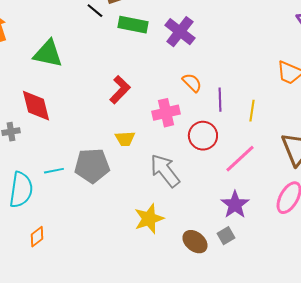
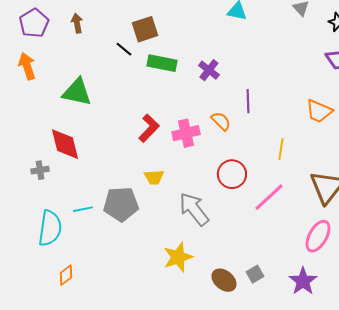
purple cross: (180, 32) -> (209, 70), size x0.7
purple line: (220, 100) -> (248, 101), moved
pink cross: (166, 113) -> (186, 133), moved
purple star: (235, 205) -> (303, 281), moved

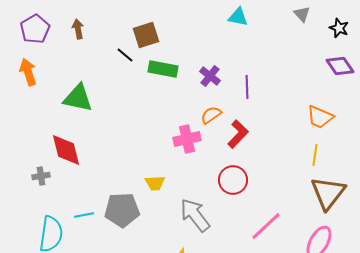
purple line: (248, 101) -> (247, 87), moved
orange semicircle: (221, 121) -> (211, 115), moved, turned -80
red L-shape: (149, 128) -> (238, 134), moved
yellow line: (281, 149) -> (315, 155), moved
pink line: (269, 197) -> (266, 226), moved

